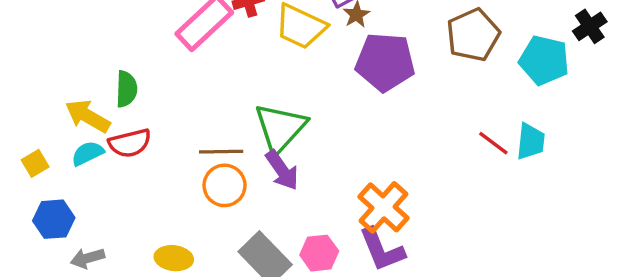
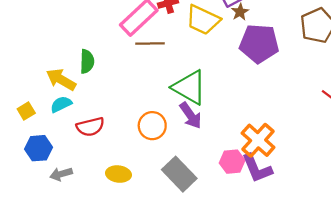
green triangle: (280, 128) -> (189, 87), turned -42
red semicircle: (130, 143) -> (90, 127), moved
brown line: (221, 152) -> (150, 43), moved
pink hexagon: (319, 253) -> (232, 162), moved

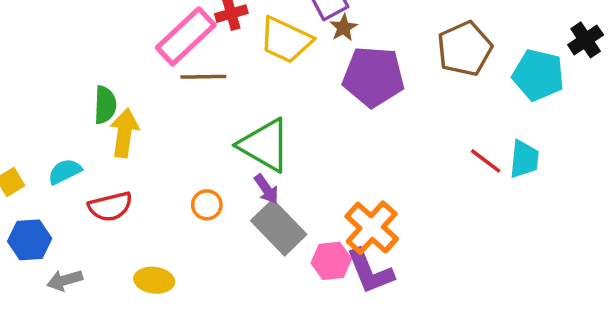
yellow arrow: (61, 79) -> (124, 133), moved, turned 68
purple arrow: (191, 116) -> (266, 189), size x0.7
orange circle: (152, 126) -> (207, 205), size x0.7
gray rectangle: (179, 174) -> (279, 228), moved

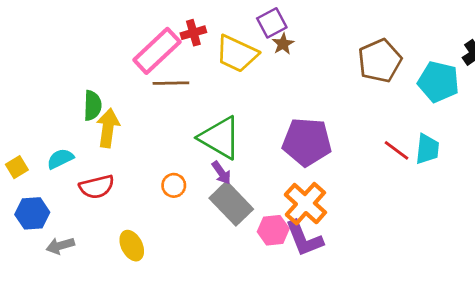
purple pentagon: (373, 77) -> (307, 142), moved
yellow ellipse: (154, 280) -> (132, 246), turned 56

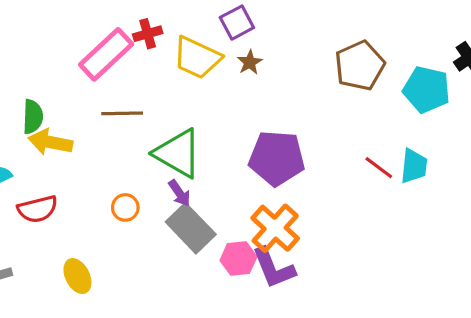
brown star: (283, 44) -> (250, 62), moved
brown line: (171, 83) -> (122, 113), moved
yellow arrow: (108, 128) -> (50, 142), turned -87

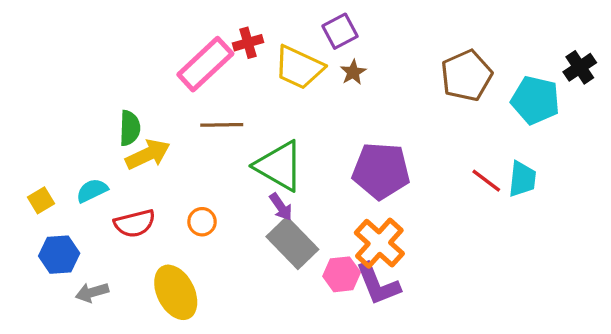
yellow arrow: (50, 142) -> (148, 154), turned 144
orange circle: (125, 207) -> (202, 222), moved
yellow ellipse: (77, 276) -> (176, 292), size x1.5

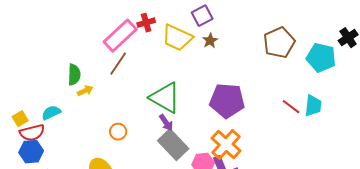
brown line: (222, 125) -> (118, 64), moved, turned -55
yellow arrow: (148, 154) -> (85, 91), size x0.6
red semicircle: (135, 223) -> (32, 133), moved

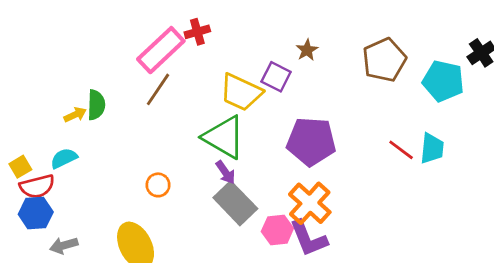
purple square: (202, 16) -> (276, 77), moved, turned -35
yellow trapezoid: (177, 38) -> (241, 92), moved
brown star: (210, 41) -> (307, 50), moved
yellow arrow: (85, 91) -> (75, 115), moved

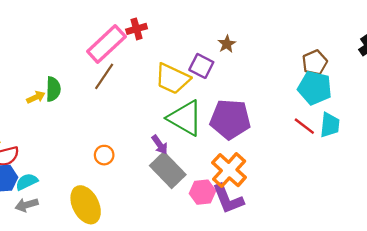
brown pentagon: (384, 60) -> (315, 62), moved, size x0.7
cyan pentagon: (443, 81) -> (315, 88), moved
green triangle: (224, 137) -> (185, 118), moved
cyan semicircle: (64, 158) -> (27, 182), moved

